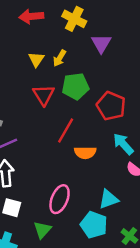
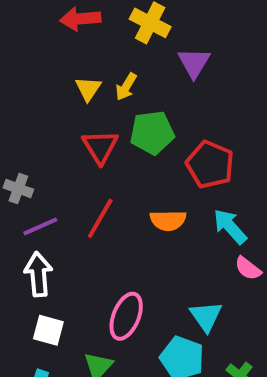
red line: (66, 130) -> (100, 218), moved
orange semicircle: (85, 153) -> (168, 220), moved
cyan triangle: (109, 199) -> (206, 316), turned -45

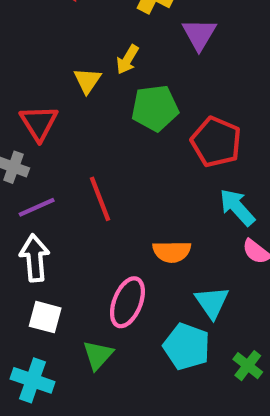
yellow triangle: (88, 89) -> (87, 81), moved
red triangle: (100, 147) -> (39, 123), moved
red line: (100, 218) -> (100, 199), turned -51
orange semicircle: (168, 220) -> (172, 252), moved

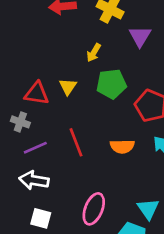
yellow triangle: (87, 81) -> (68, 87), moved
red triangle: (39, 123) -> (37, 93), turned -50
orange semicircle: (172, 252) -> (122, 146), moved
white arrow: (35, 258) -> (34, 180), turned -76

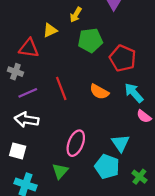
yellow triangle: (68, 87) -> (50, 30), moved, turned 32
orange semicircle: (122, 146) -> (99, 92), turned 30
white square: (41, 218) -> (18, 151), moved

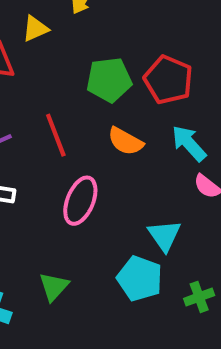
green pentagon: (90, 40) -> (109, 80), moved
pink ellipse: (76, 143) -> (80, 201), moved
green cross: (139, 177) -> (199, 297), turned 32

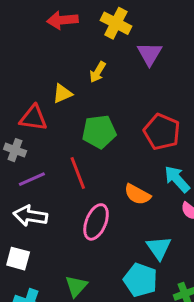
green pentagon: (109, 80) -> (99, 132), moved
orange semicircle: (125, 141) -> (137, 194), moved

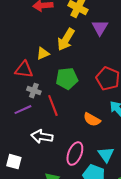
yellow arrow: (98, 72) -> (66, 40), size x1.6
gray cross: (15, 150) -> (34, 91), moved
white arrow: (30, 216) -> (42, 137), moved
pink ellipse: (96, 222) -> (75, 154), moved

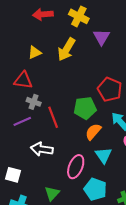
yellow triangle: (43, 54) -> (35, 52), moved
green pentagon: (67, 79) -> (85, 108), moved
orange semicircle: (92, 120) -> (93, 132), turned 102
cyan triangle: (106, 155) -> (104, 155), moved

